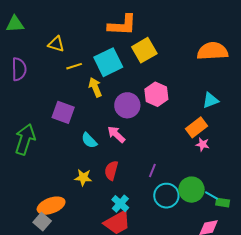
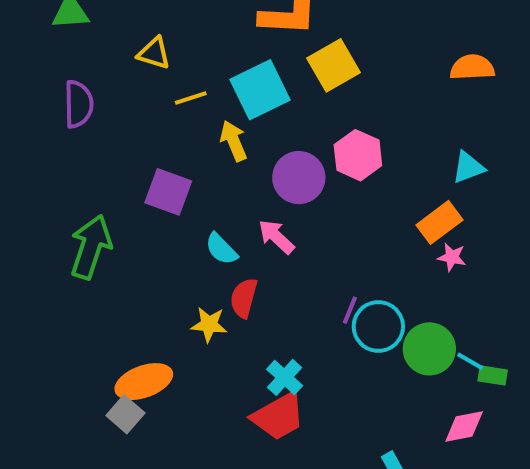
orange semicircle: (213, 51) -> (472, 67), size x0.7
red semicircle: (111, 170) -> (244, 298), moved
cyan circle: (166, 196) -> (378, 326), moved

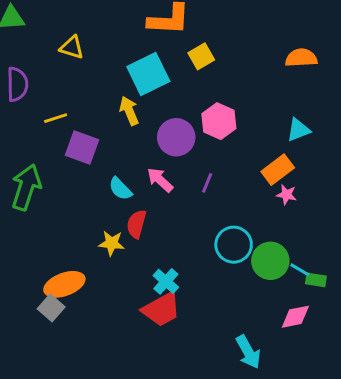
yellow square: (333, 65) -> (201, 56), size x0.7
yellow line: (191, 98) -> (56, 118), moved
purple line: (350, 310) -> (207, 183), moved

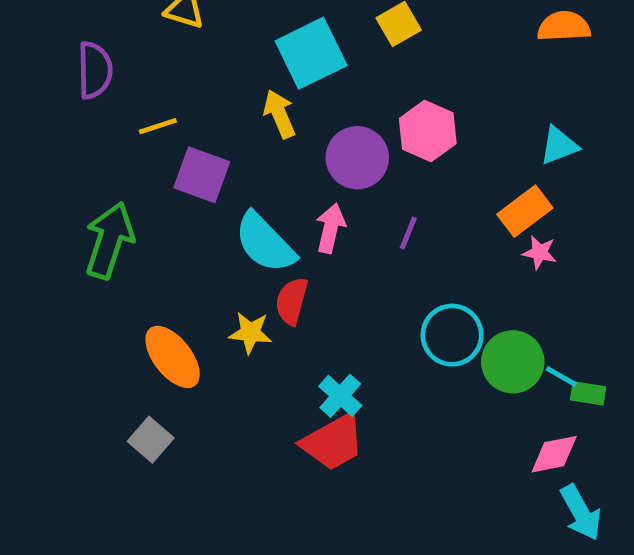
pink arrow: (160, 180) -> (331, 228), turned 60
cyan semicircle: (120, 189) -> (265, 243), size x1.6
orange ellipse: (64, 284) -> (173, 357), moved, turned 72
cyan arrow: (248, 352) -> (581, 513), moved

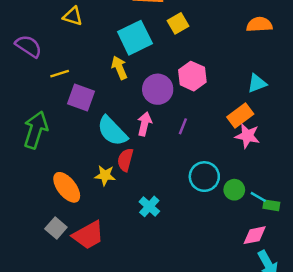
purple semicircle: (95, 70) -> (28, 46), turned -56
pink star: (540, 252) -> (247, 136), size x1.5
green circle: (513, 362) -> (234, 190), size x0.7
red trapezoid: (333, 442) -> (88, 235), moved

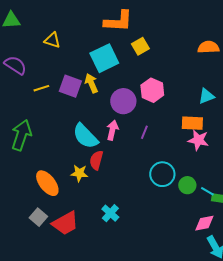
purple square: (81, 98) -> (70, 86), moved
orange rectangle: (240, 116) -> (192, 123), turned 40
cyan cross: (149, 206) -> (110, 213), moved

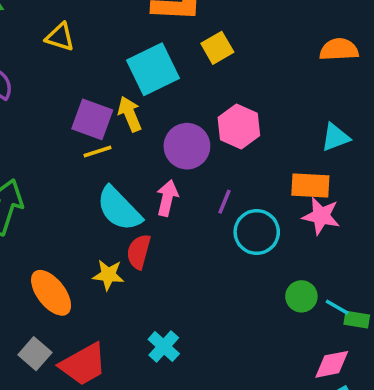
yellow line: (41, 88) -> (98, 152), moved
cyan circle: (162, 174) -> (257, 232), moved

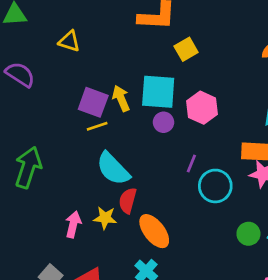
cyan square: (153, 69) -> (158, 92), moved, turned 30
purple circle: (187, 146) -> (164, 122), size x0.6
pink arrow: (167, 198) -> (73, 224), moved
orange ellipse: (51, 293) -> (154, 231), moved

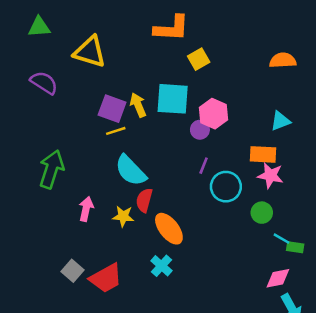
yellow triangle: (69, 41) -> (90, 52), size x1.6
purple circle: (164, 122) -> (200, 130), moved
pink arrow: (73, 224) -> (86, 209), moved
green circle: (248, 234) -> (262, 213), moved

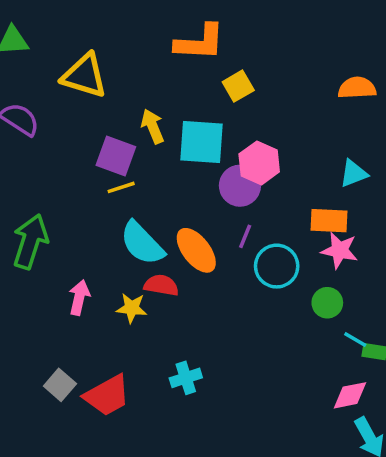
yellow arrow: (138, 105) -> (153, 126), moved
purple circle: (200, 130) -> (240, 186), size x1.5
red semicircle: (144, 200) -> (161, 285), turned 85
orange ellipse: (169, 229) -> (196, 250), moved
cyan cross: (162, 266) -> (186, 378), turned 30

